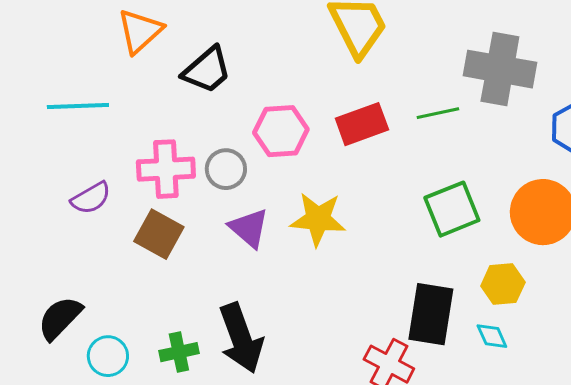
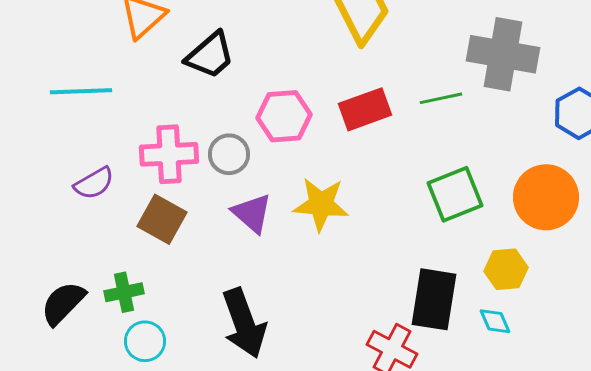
green cross: (179, 352) -> (124, 292), moved
cyan circle: (108, 356) -> (145, 341), moved

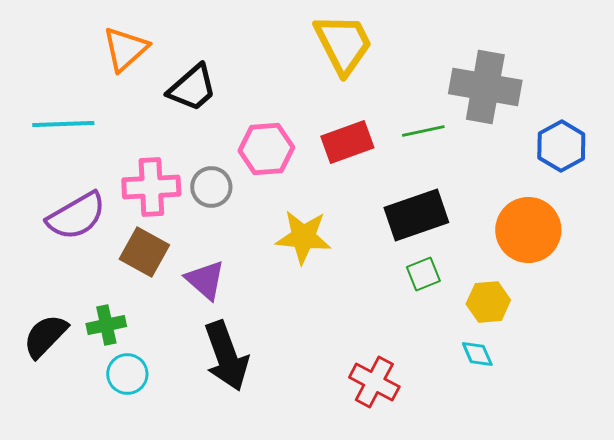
purple semicircle: (94, 183) -> (76, 216), size x1.5
green square: (455, 194) -> (423, 274), moved, size x0.6
purple triangle: (252, 213) -> (205, 280), moved
black rectangle: (434, 299) -> (416, 215), moved, turned 62

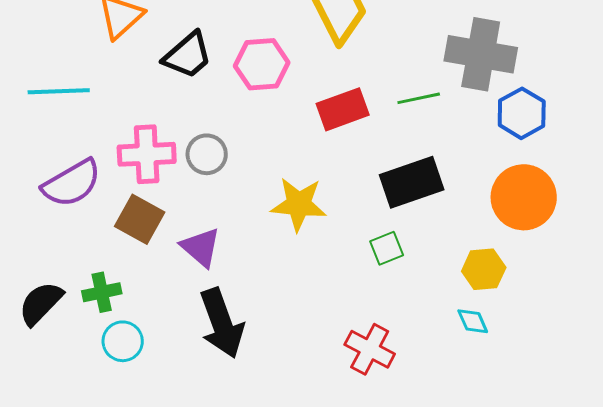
blue hexagon: (561, 146) -> (522, 113), moved
pink hexagon: (266, 149) -> (262, 64), moved
green square: (423, 274) -> (387, 248), moved

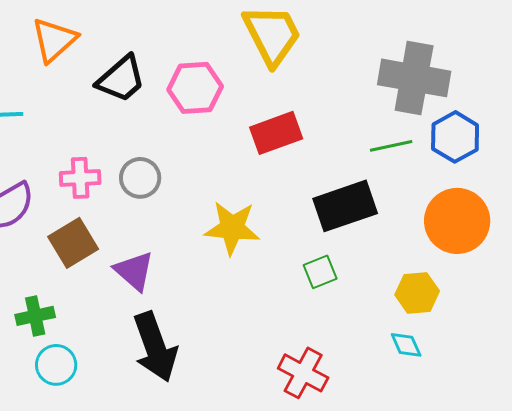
green line: (419, 98) -> (391, 146), moved
pink cross: (147, 154) -> (80, 178), size x0.7
brown square: (140, 219) -> (73, 243), turned 30

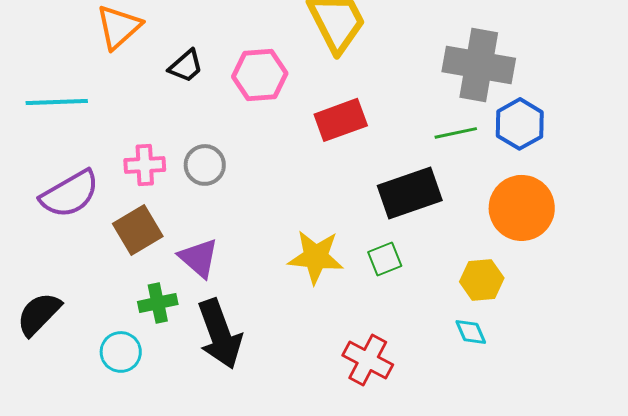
black trapezoid: (121, 79) -> (186, 66), size x0.7
yellow star: (232, 228) -> (316, 257), moved
green cross: (35, 316) -> (158, 303), moved

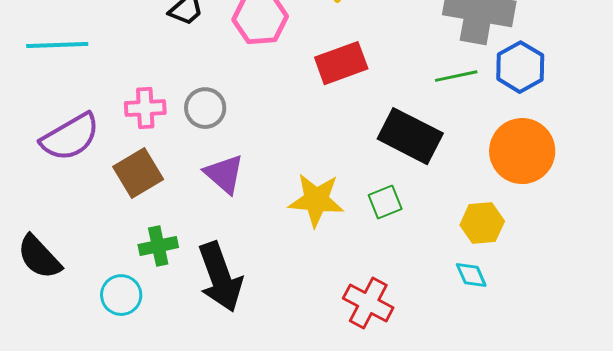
black rectangle: (410, 193) -> (410, 136), turned 46
purple triangle: (199, 258) -> (224, 174), moved
black semicircle: (39, 314) -> (39, 257), turned -87

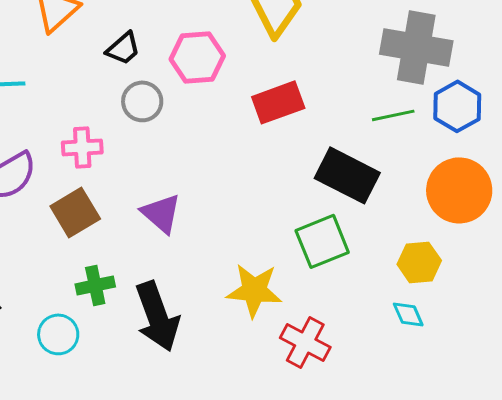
gray circle: (205, 108) -> (142, 101), moved
yellow star: (316, 200) -> (254, 290), moved
green square: (385, 202) -> (322, 241), size x1.6

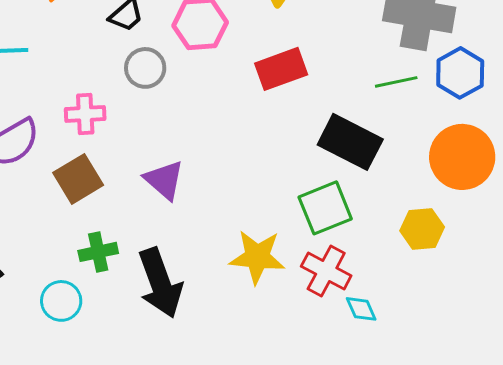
cyan diamond: (408, 314) -> (361, 309), moved
red cross: (305, 342) -> (326, 271), moved

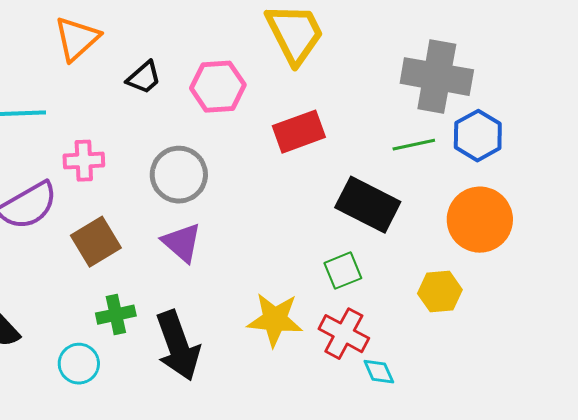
gray circle: (145, 68) -> (179, 175), moved, size x1.4
pink cross: (85, 114) -> (84, 161), moved
green square: (325, 208) -> (343, 271), size x0.7

